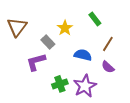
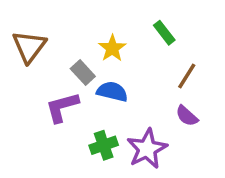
blue semicircle: (83, 55) -> (112, 92), moved

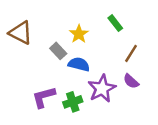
brown triangle: (29, 47) -> (21, 33), turned -40
purple L-shape: (62, 107) -> (44, 97), moved
purple star: (147, 149) -> (102, 89), moved

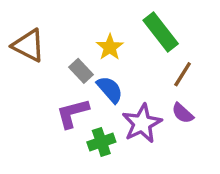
green rectangle: (115, 23) -> (161, 32), size x1.6
blue semicircle: (79, 64) -> (110, 90), turned 35
purple L-shape: (44, 97) -> (73, 113), moved

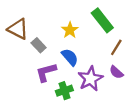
gray rectangle: (81, 71) -> (39, 45), moved

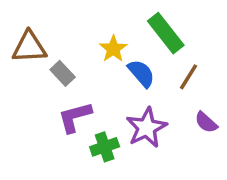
brown triangle: (18, 29) -> (29, 47), turned -30
blue semicircle: (70, 57) -> (141, 73), moved
purple semicircle: (116, 72) -> (206, 122), moved

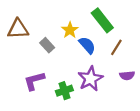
gray rectangle: (63, 73) -> (47, 45), moved
purple L-shape: (75, 117) -> (34, 81), moved
purple semicircle: (206, 122) -> (127, 75), turned -48

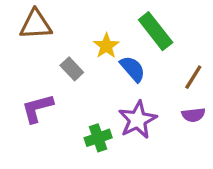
brown triangle: (18, 29) -> (36, 25), moved
brown line: (116, 47) -> (193, 77), moved
purple L-shape: (34, 81) -> (37, 108), moved

